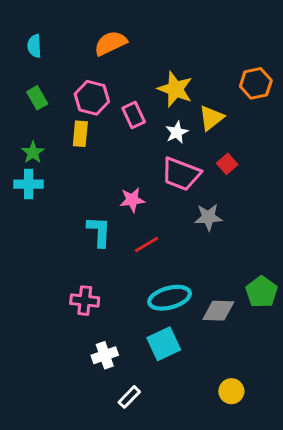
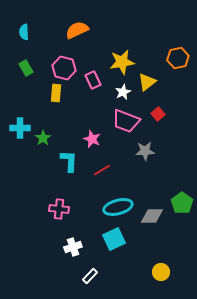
yellow star: (175, 89) -> (122, 62), turned -30
green star: (33, 152) -> (43, 138), moved
pink star: (132, 200) -> (92, 139), turned 30

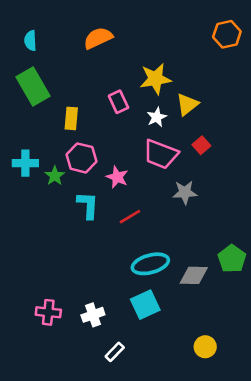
orange hexagon: (178, 58) -> (227, 34), moved
green rectangle: (26, 68) -> (33, 87), size x1.8
pink hexagon: (64, 68) -> (81, 158), moved
pink cross: (59, 209) -> (48, 312), moved

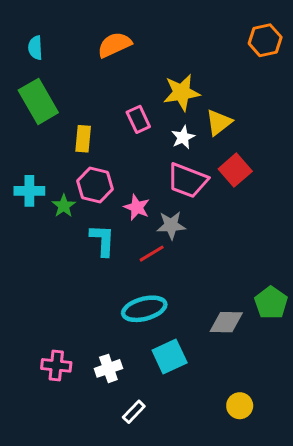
red square: (201, 145) -> (235, 170), size x1.5
gray star: (185, 192) -> (171, 225), moved
cyan ellipse: (150, 264) -> (144, 309), moved

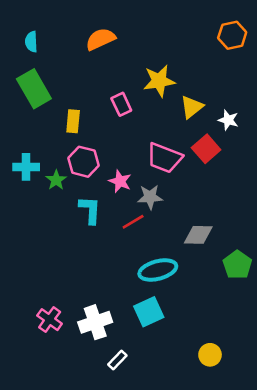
white star: (183, 137) -> (228, 120), moved, turned -30
cyan ellipse: (144, 309) -> (158, 270), moved
gray diamond: (226, 322) -> (198, 235), moved
pink cross: (56, 365) -> (50, 320), turned 30
white cross: (108, 368) -> (95, 322), size x1.4

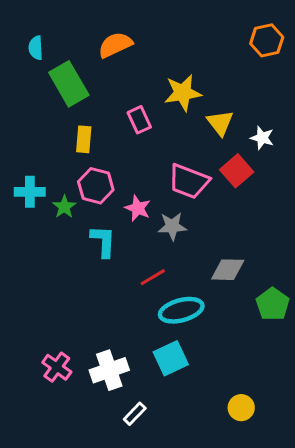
green rectangle: (34, 89) -> (69, 84), moved
yellow triangle: (192, 107) -> (220, 123), turned -30
red line: (133, 222) -> (153, 277), moved

